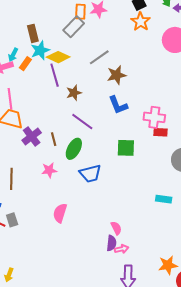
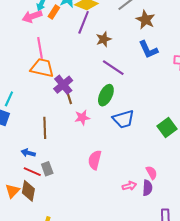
purple line: (55, 75) -> (84, 22), turned 40
brown star: (117, 75) -> (145, 20), turned -30
brown line: (54, 139) -> (69, 97), moved
green square: (126, 148) -> (167, 128), moved, turned -36
pink arrow: (122, 249) -> (129, 186), moved

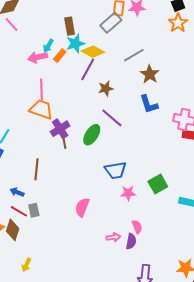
green ellipse: (106, 95) -> (92, 135), moved
pink star: (82, 118) -> (128, 193), moved

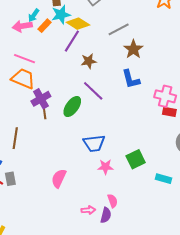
pink line: (41, 89) -> (25, 59), turned -70

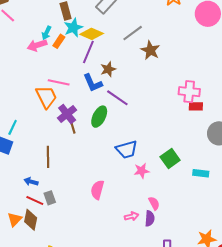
pink line: (25, 59) -> (59, 82), moved
orange trapezoid: (23, 79) -> (46, 97), turned 50
blue L-shape: (131, 79) -> (93, 83), moved

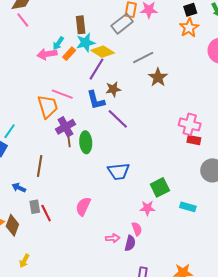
green ellipse: (99, 117) -> (86, 142), moved, turned -40
pink star: (142, 171) -> (147, 208), moved
red line: (35, 200) -> (46, 213), moved, turned 30

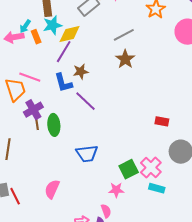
yellow diamond: (103, 52) -> (70, 34), turned -45
orange rectangle: (69, 54) -> (36, 37), turned -64
gray line: (143, 57) -> (124, 35), moved
pink cross: (190, 124) -> (151, 167), moved, turned 30

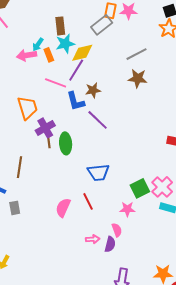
brown star: (125, 59) -> (138, 78), turned -30
pink line: (30, 77) -> (56, 83), moved
red line: (15, 196) -> (88, 201), moved

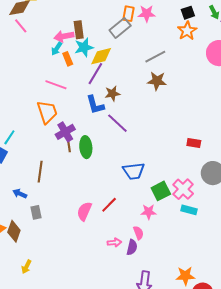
pink arrow: (27, 55) -> (64, 36), moved
pink line: (56, 83) -> (56, 85), moved
blue trapezoid: (98, 172) -> (134, 171), moved
red line: (88, 201) -> (109, 205), turned 72

